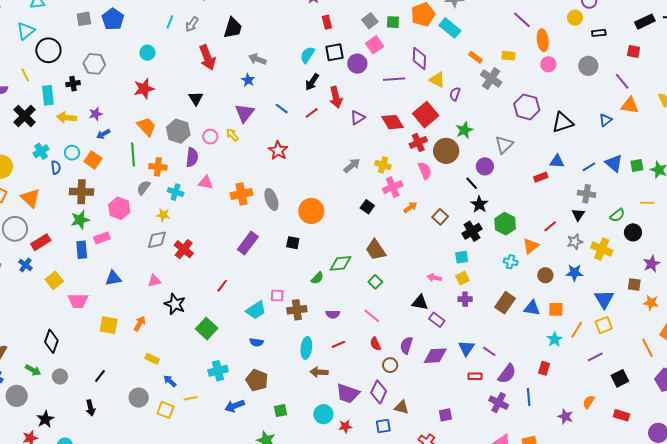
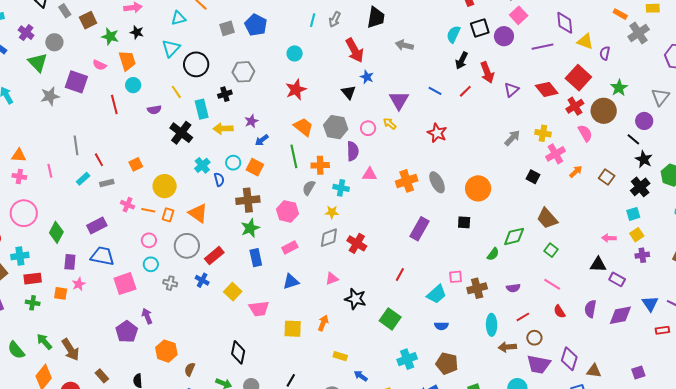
gray cross: (491, 78) -> (639, 33), turned 30
blue star: (248, 80) -> (367, 77), moved
pink rectangle: (102, 238) -> (290, 247), moved
brown circle: (390, 365) -> (534, 338), moved

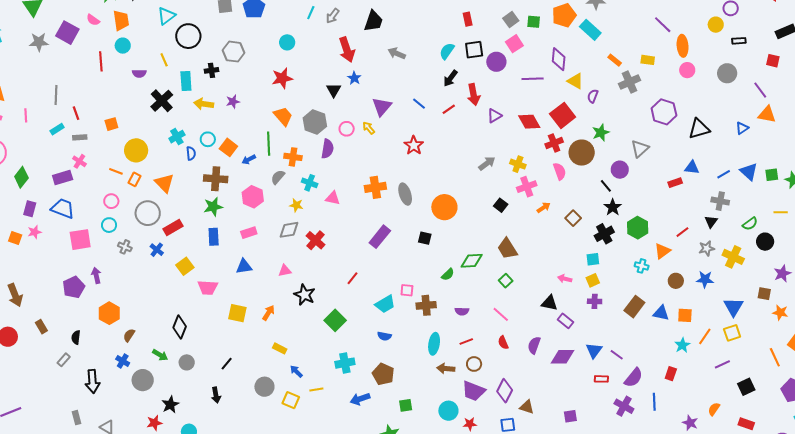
blue arrow: (262, 140) -> (249, 160), moved
pink triangle: (370, 174) -> (333, 198), moved
pink cross: (127, 205) -> (79, 161), moved

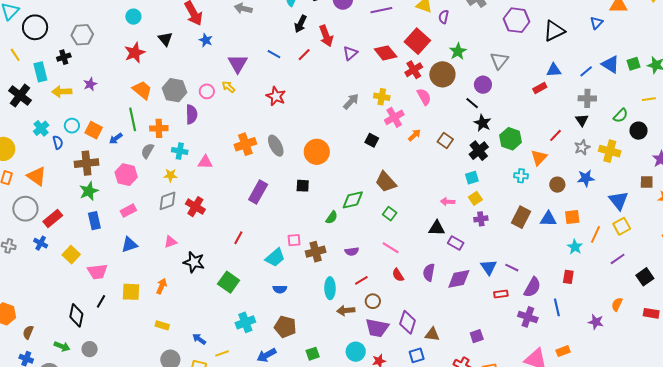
black triangle: (334, 90) -> (165, 39), moved
yellow rectangle: (280, 348) -> (162, 325), moved
black line: (227, 364) -> (101, 301), moved

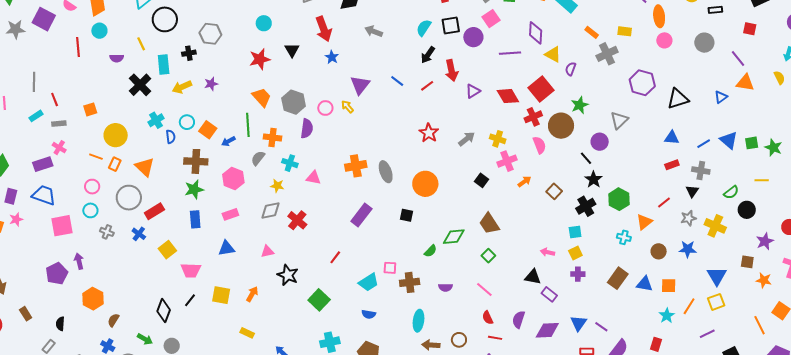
red rectangle: (540, 88) -> (672, 165), moved
yellow arrow: (62, 92) -> (182, 87), turned -30
red star: (276, 96) -> (429, 133), moved
red line: (361, 280) -> (495, 338), moved, turned 32

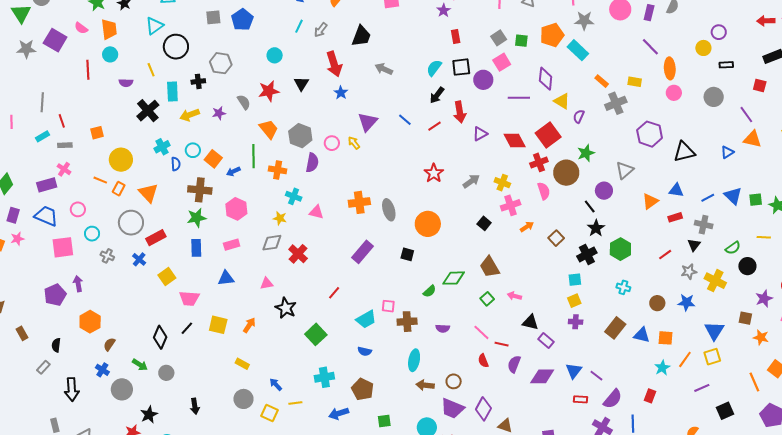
gray semicircle: (258, 158) -> (244, 102), moved, turned 105
pink circle: (92, 187) -> (78, 209), moved
orange triangle: (644, 222) -> (650, 201), moved
pink arrow: (547, 252) -> (514, 296), moved
red line: (495, 338) -> (502, 344), moved

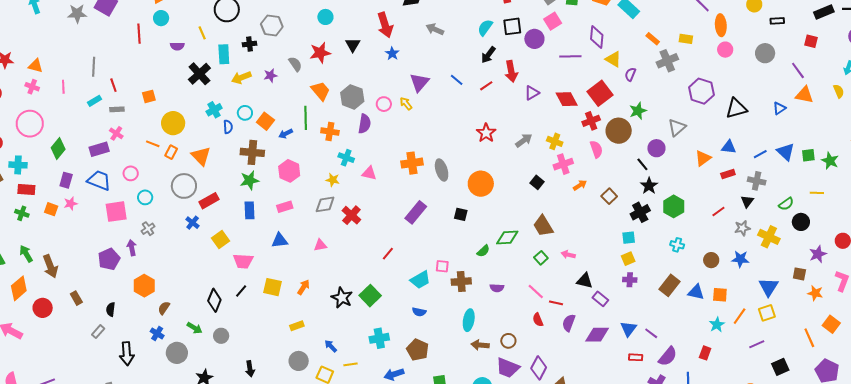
gray cross: (107, 256) -> (148, 229), moved, turned 32
black star: (286, 308) -> (342, 298), moved
yellow rectangle: (242, 364) -> (297, 326), turned -48

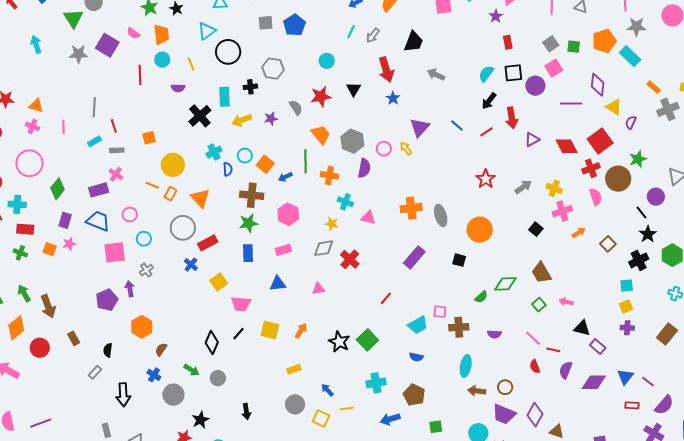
yellow line: (202, 33) -> (191, 64), moved

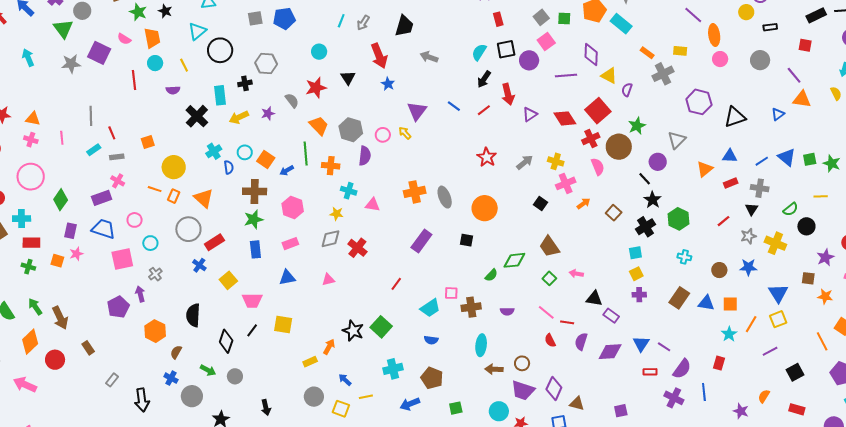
blue pentagon: (294, 25) -> (284, 18), turned 30
orange arrow: (301, 331) -> (329, 347), moved
black semicircle: (108, 350) -> (193, 315), moved, size x1.6

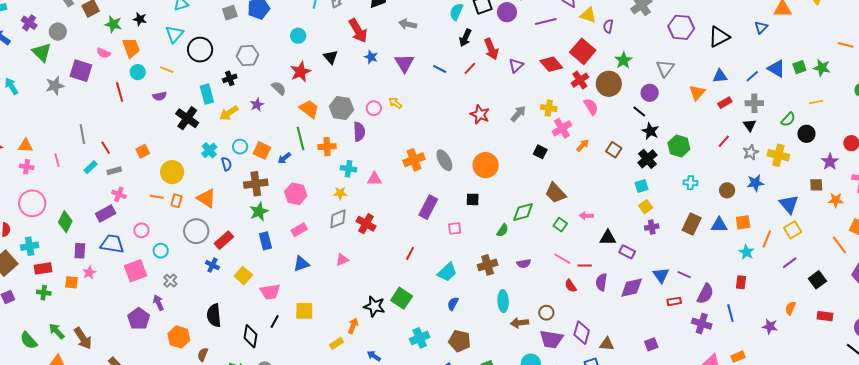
yellow line: (184, 65) -> (167, 70), turned -32
purple triangle: (417, 111) -> (404, 63), moved
pink square: (451, 293) -> (455, 228), moved
blue semicircle: (431, 340) -> (453, 304), turned 120

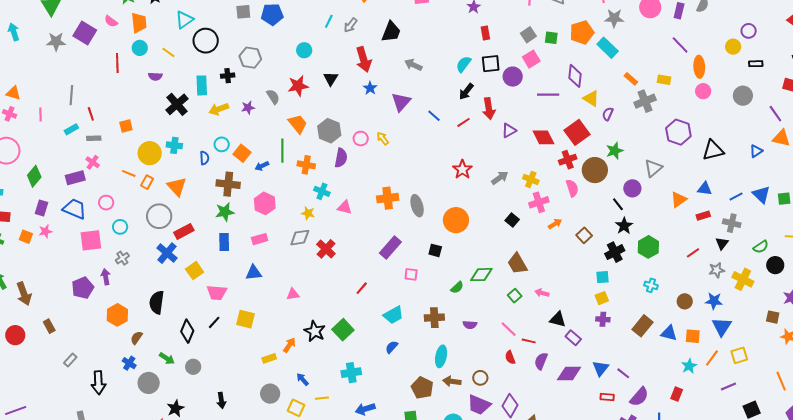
cyan cross: (209, 150) -> (174, 145), moved, turned 35
blue triangle: (789, 204) -> (722, 327), moved
pink triangle: (342, 260) -> (293, 294), moved
blue cross: (212, 265) -> (167, 253), size x1.5
brown pentagon: (460, 341) -> (422, 388), moved

